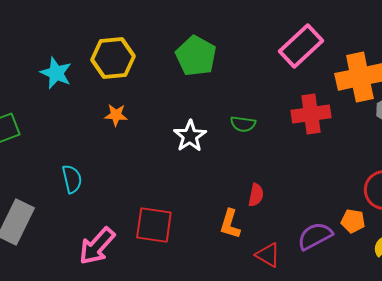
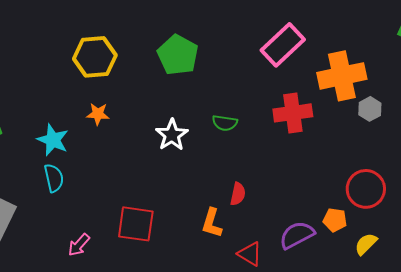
cyan star: (56, 73) -> (53, 140), moved
pink arrow: (97, 246) -> (79, 245), size x0.6

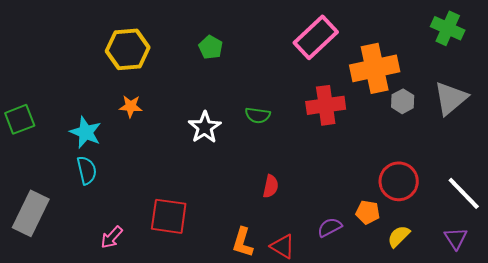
green pentagon: (178, 55) -> (211, 47), size x0.6
orange L-shape: (212, 223) -> (243, 242), moved
purple semicircle: (297, 235) -> (330, 227), size x0.7

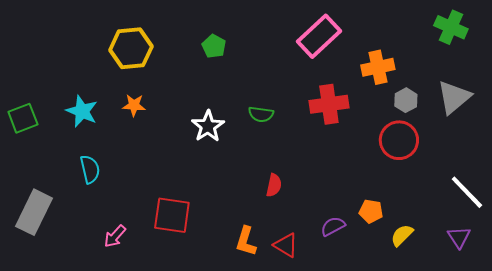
orange cross: (375, 68) -> (378, 67), size x0.7
cyan star: (86, 132) -> (82, 111), moved
red circle: (399, 181) -> (399, 140), moved

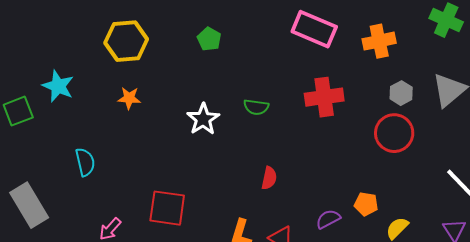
pink rectangle: (319, 36) -> (314, 29), turned 66
orange cross: (378, 67) -> (379, 41), moved
cyan star: (82, 111) -> (58, 86), moved
gray rectangle: (34, 212) -> (29, 205), turned -57

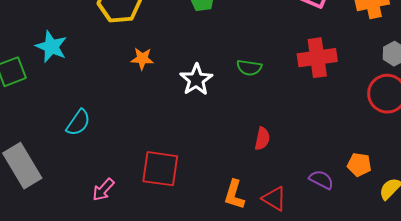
orange star: (129, 98) -> (142, 59), moved
cyan semicircle: (85, 162) -> (78, 123), turned 48
purple semicircle: (328, 219) -> (321, 180), turned 55

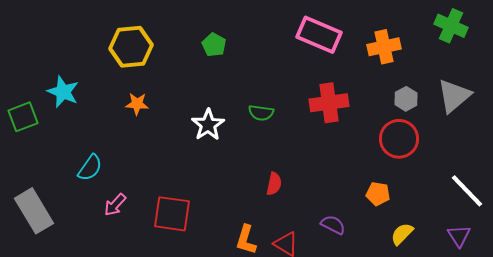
orange star: (142, 59) -> (137, 104), moved
orange pentagon: (359, 165) -> (378, 194), moved
pink arrow: (103, 190) -> (115, 205), moved

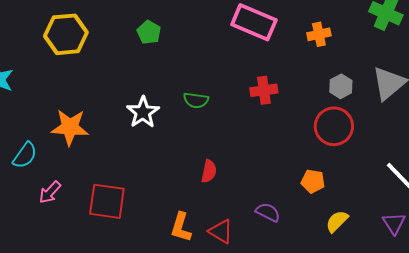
orange cross: (384, 47) -> (319, 34), size x0.7
red cross: (329, 103) -> (264, 90), size x0.7
orange star: (137, 104) -> (70, 127), moved, size x1.6

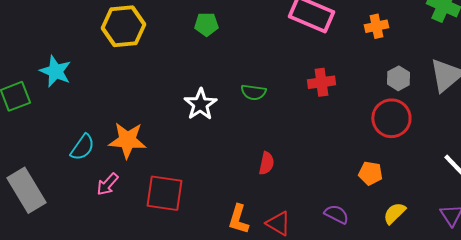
green pentagon: (149, 32) -> (206, 24), turned -30
orange star: (70, 127) -> (127, 140), moved
purple semicircle: (268, 212) -> (336, 214), moved

